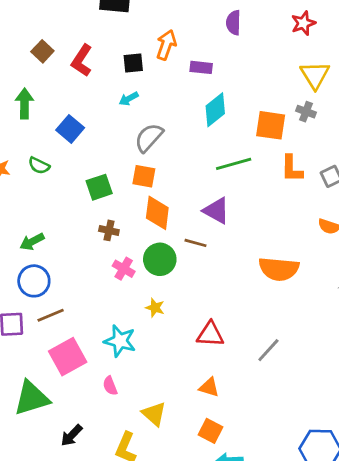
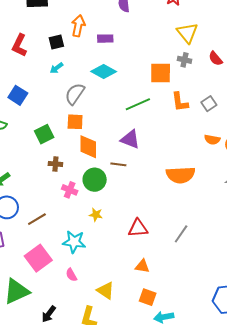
cyan diamond: (215, 110) -> (104, 72), moved, turned 75
brown line: (51, 315) -> (37, 219), moved

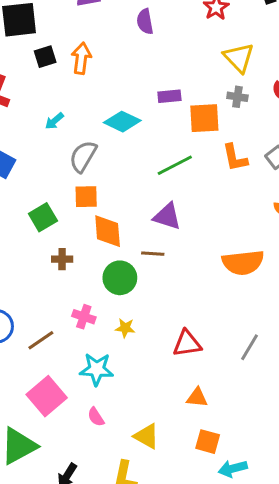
purple rectangle: (105, 39) -> (169, 96), moved
black square: (56, 42) -> (45, 57), moved
pink cross: (70, 190) -> (84, 317), moved

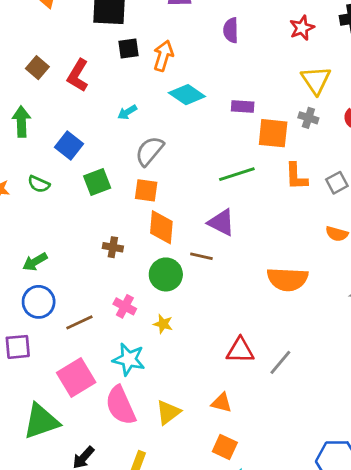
cyan diamond: (122, 122) -> (187, 95), moved
green square: (43, 217) -> (97, 182), moved
red triangle: (187, 343) -> (240, 350), moved
pink semicircle: (96, 417) -> (121, 405), size x2.0
yellow triangle: (147, 436) -> (168, 412), moved, turned 44

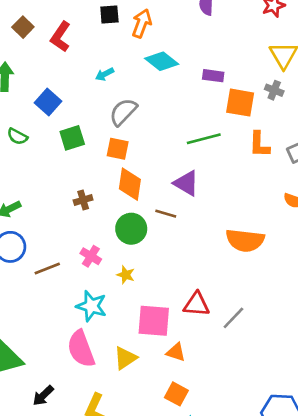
brown cross: (113, 247) -> (83, 200), turned -30
pink square: (76, 377) -> (154, 321), moved, turned 32

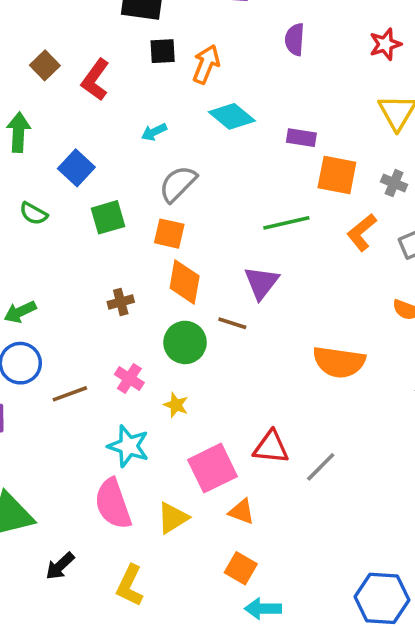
gray cross: (274, 90) -> (394, 183), moved
orange L-shape: (259, 144) -> (362, 232), turned 48
purple triangle: (186, 183) -> (261, 283), turned 36
pink square: (154, 321) -> (213, 468), turned -32

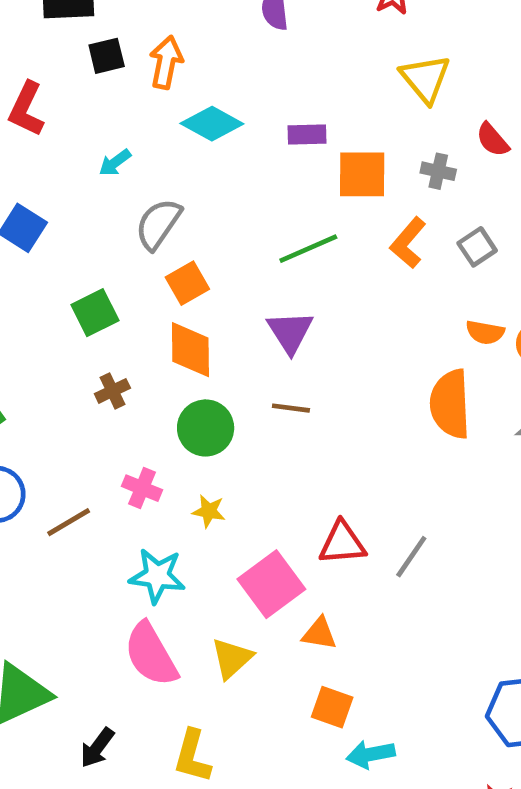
green square: (108, 217) -> (95, 313), moved
orange square: (169, 234) -> (187, 283), moved, turned -32
brown line: (232, 323) -> (291, 408), moved
orange semicircle: (339, 362) -> (450, 404), moved, turned 90

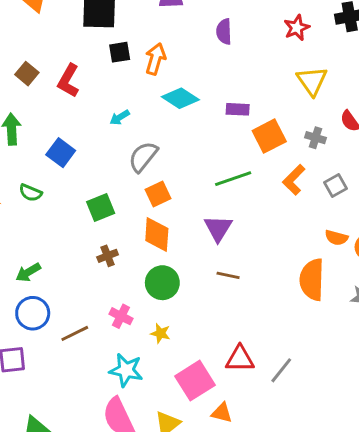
orange square: (362, 174) -> (269, 136), turned -32
brown line: (291, 408) -> (228, 275), moved

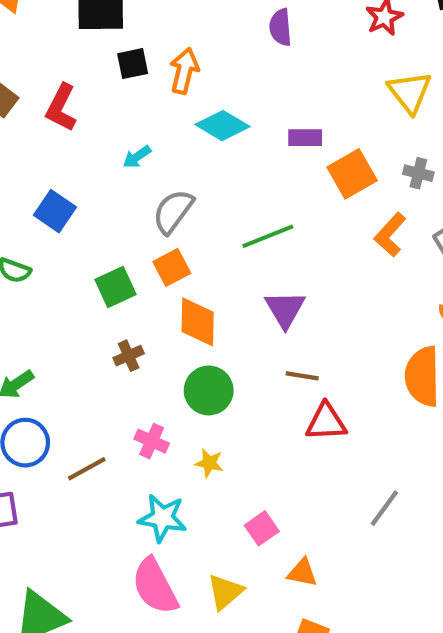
green line: (233, 179) -> (268, 236), moved
orange square: (158, 194) -> (172, 267), moved
red triangle: (240, 359) -> (326, 422), moved
pink square: (195, 381) -> (262, 528), size x0.6

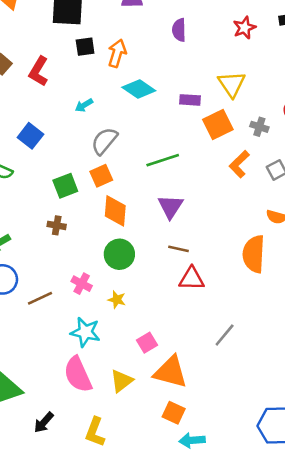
yellow triangle: (410, 92) -> (232, 84), moved
brown cross: (129, 356) -> (57, 225), moved, turned 30
orange triangle: (302, 573) -> (171, 372), size x1.8

